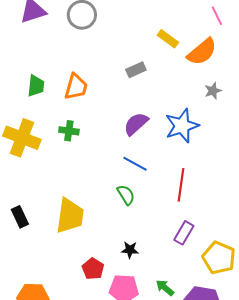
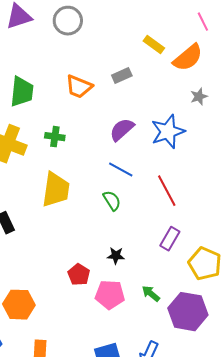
green trapezoid: (36, 86) -> (22, 92), size x1.4
orange trapezoid: (76, 87) -> (79, 87), moved, turned 96
red line: (181, 185) -> (167, 191), turned -36
yellow trapezoid: (70, 216) -> (56, 190), moved

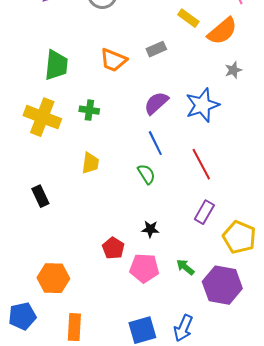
blue line: (121, 170) -> (155, 143), turned 35
yellow trapezoid: (56, 190) -> (90, 163), size x0.6

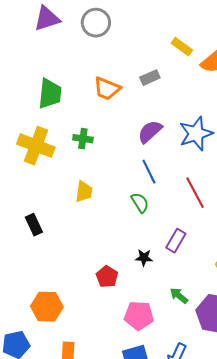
purple rectangle: (204, 212) -> (176, 241), moved
pink pentagon: (144, 268) -> (139, 316), moved

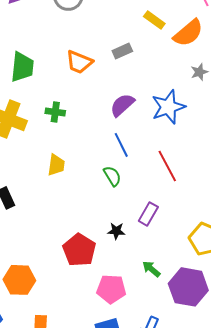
red pentagon: (107, 277) -> (79, 250), size x1.5

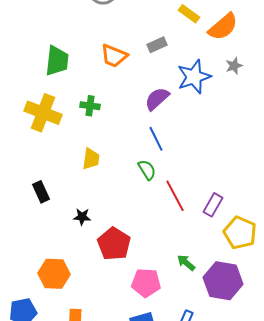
blue star: (168, 107) -> (194, 77), moved
red line: (167, 166) -> (175, 196), moved
purple rectangle: (148, 214) -> (213, 205), moved
black star: (116, 231) -> (82, 217), moved

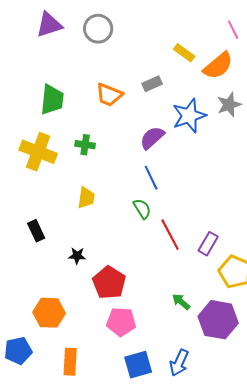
gray star: (234, 66) -> (229, 105), size x1.4
pink pentagon: (146, 283) -> (121, 322), moved

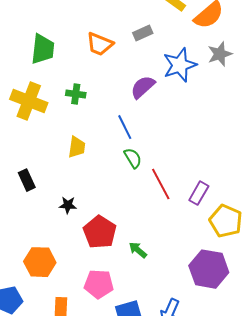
blue line: (151, 178) -> (125, 127), moved
green arrow: (181, 302) -> (138, 250), moved
pink pentagon: (121, 322) -> (99, 284), moved

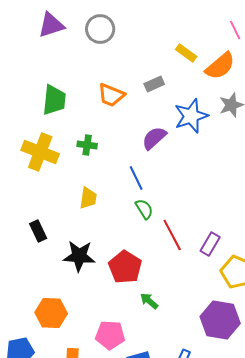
black star: (68, 205) -> (79, 256), size x1.8
red pentagon: (100, 232) -> (125, 267), moved

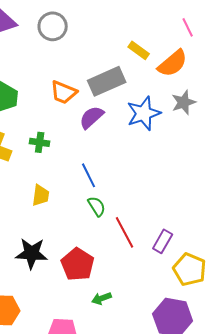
gray rectangle: (154, 84) -> (107, 81), size x1.8
purple semicircle: (154, 138) -> (92, 117), moved
green arrow: (149, 301) -> (102, 298), turned -60

